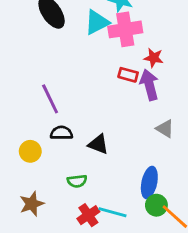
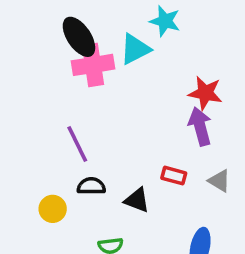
pink cross: (125, 29) -> (93, 65), moved
red star: (154, 58) -> (205, 93), size x1.4
red rectangle: (128, 75) -> (174, 176), moved

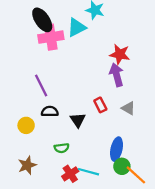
red rectangle: (174, 176) -> (100, 105), turned 48
black triangle: (137, 200) -> (78, 120), turned 35

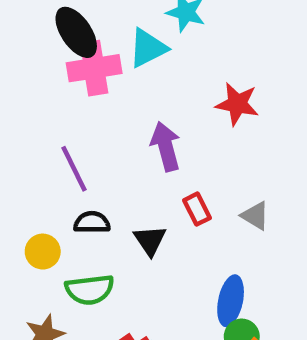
purple arrow: (117, 75) -> (166, 146), moved
green semicircle: (62, 148) -> (90, 290), moved, size x1.5

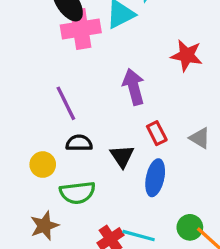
blue ellipse: (231, 301) -> (155, 178), moved

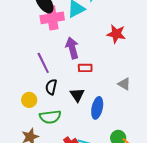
purple arrow: (134, 87) -> (72, 48), moved
red rectangle: (157, 133) -> (85, 68), moved, turned -64
black semicircle: (79, 143) -> (51, 87), turned -77

